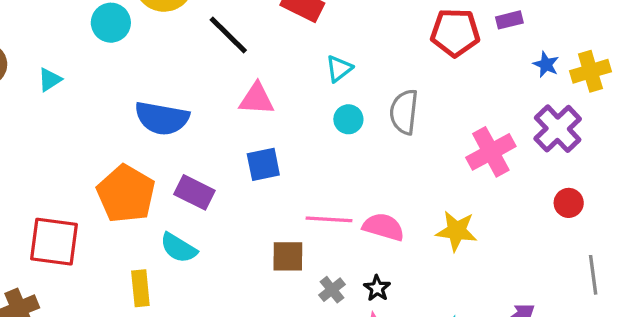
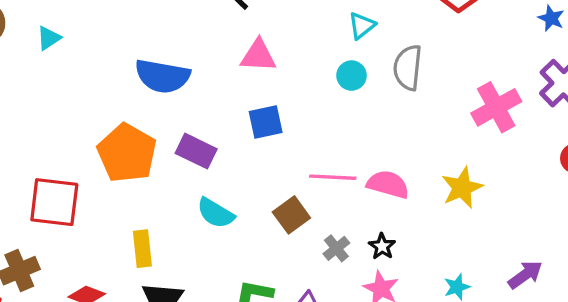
cyan triangle: (339, 69) -> (362, 26), moved
yellow star: (456, 231) -> (462, 188), turned -30
cyan semicircle: (179, 248) -> (216, 213), moved
brown square: (288, 256) -> (291, 215), turned -36

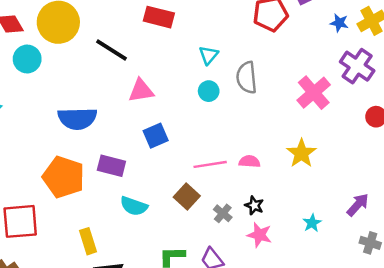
pink semicircle: (388, 184) -> (250, 162), size x0.7

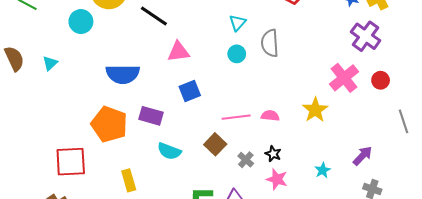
pink cross: (314, 93) -> (344, 78), moved

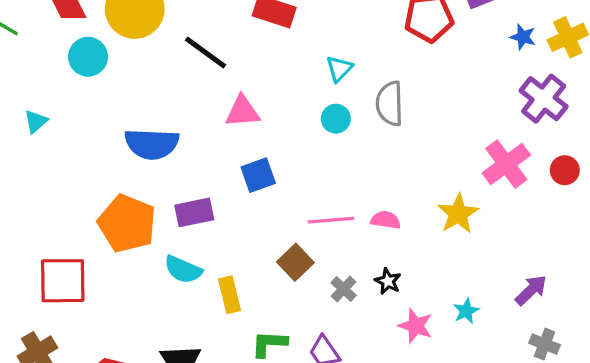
purple rectangle: (151, 116) -> (194, 212), turned -30
cyan semicircle: (169, 151) -> (183, 270), moved
pink star: (277, 179) -> (416, 326), moved
yellow rectangle: (129, 180) -> (229, 295), moved

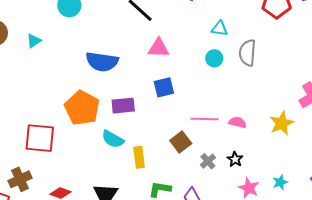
cyan triangle: (339, 69) -> (219, 29), turned 48

